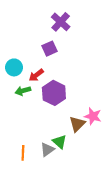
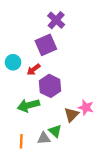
purple square: (50, 49) -> (46, 45), size x1.5
green arrow: (23, 91) -> (28, 105), moved, size x1.5
gray triangle: (47, 150) -> (44, 138), turned 32

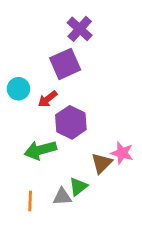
green triangle: (55, 131) -> (78, 186), turned 40

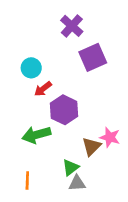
purple square: (65, 64) -> (93, 57), moved
cyan circle: (18, 89) -> (31, 68), moved
gray triangle: (62, 197) -> (77, 183), moved

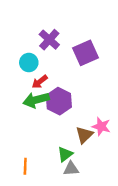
purple cross: (72, 26) -> (49, 40), moved
green arrow: (36, 135) -> (36, 100), moved

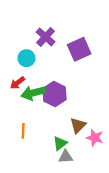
red arrow: (40, 82) -> (18, 83), moved
pink star: (101, 126) -> (95, 138), moved
orange line: (25, 166) -> (23, 131), moved

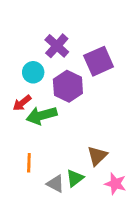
purple hexagon: (54, 94) -> (68, 86), moved
pink star: (95, 138) -> (115, 184), moved
gray triangle: (66, 157) -> (55, 184), moved, turned 32

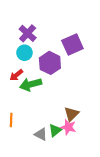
purple cross: (57, 46) -> (28, 33), moved
orange line: (29, 163) -> (11, 120), moved
pink star: (115, 184) -> (68, 127), moved

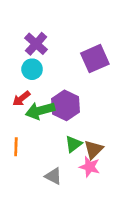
purple hexagon: (50, 63) -> (65, 105), moved
orange line: (11, 120) -> (16, 147), moved
green triangle: (55, 130) -> (73, 144), moved

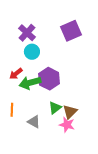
purple square: (95, 59) -> (71, 31), moved
cyan circle: (32, 69) -> (32, 52), moved
gray triangle: (53, 176) -> (34, 122), moved

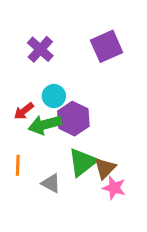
cyan circle: (32, 52) -> (54, 96), moved
green triangle: (55, 108) -> (82, 162), size x1.5
pink star: (67, 125) -> (114, 188), moved

